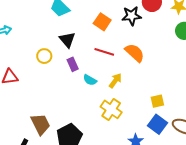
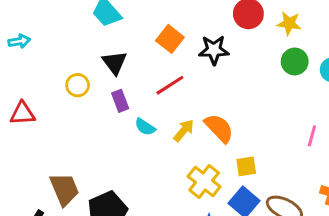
black star: (132, 16) -> (214, 50), moved
red line: (104, 52) -> (170, 85), turned -54
orange semicircle: (135, 53) -> (219, 128), moved
yellow cross: (111, 109) -> (204, 181), moved

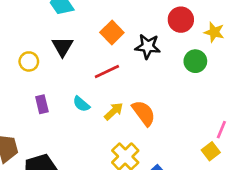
green circle: (295, 61) -> (195, 61), moved
purple rectangle: (120, 101) -> (42, 104), moved
yellow square: (246, 166) -> (211, 151), moved, turned -36

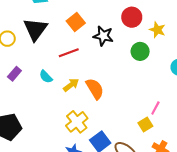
black triangle: (63, 46) -> (35, 29), size x1.4
purple rectangle: (42, 104) -> (14, 74), turned 48

